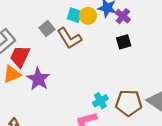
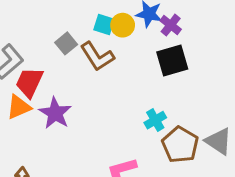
black square: (124, 42) -> (172, 60), size x1.5
cyan cross: (100, 101) -> (155, 120), moved
brown pentagon: (129, 103) -> (180, 145), turned 30

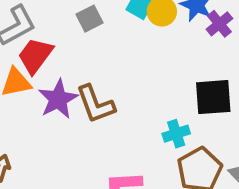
brown L-shape: (97, 56) -> (95, 104), moved
black square: (172, 60) -> (213, 97), moved

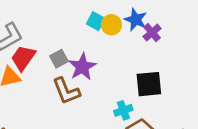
gray square: (89, 19) -> (59, 59), moved
purple star: (58, 99) -> (82, 67), moved

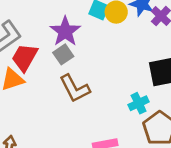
purple star: (82, 67) -> (65, 31), moved

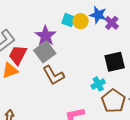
gray square: (63, 54) -> (45, 52), size x1.5

